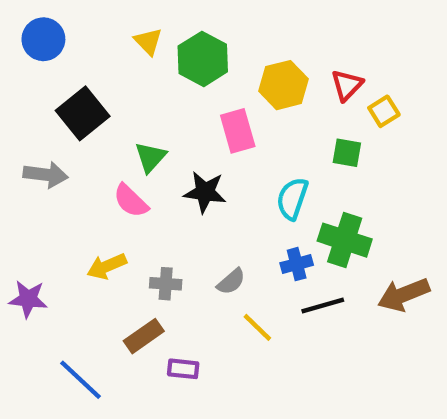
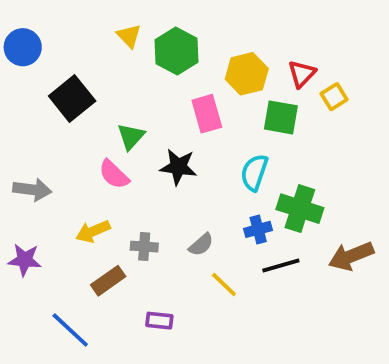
blue circle: (43, 39) -> (23, 47), moved
green square: (347, 153) -> (281, 117), moved, size x1.4
gray arrow: (46, 175) -> (32, 190), moved
brown rectangle: (144, 336) -> (108, 281), moved

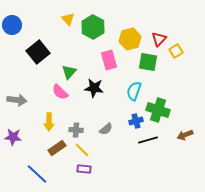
yellow arrow: (93, 231) -> (49, 122), turned -66
brown arrow: (351, 256) -> (185, 135), size x0.7
yellow line: (224, 285) -> (82, 150), moved

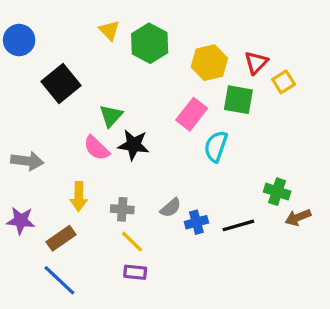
pink rectangle: (109, 60) -> (192, 114), moved, turned 54
black star: (94, 88) -> (134, 145), moved
green cross: (158, 110) -> (277, 192), moved, size x0.7
blue cross: (136, 121) -> (196, 222), moved
brown rectangle: (57, 148) -> (61, 238), moved

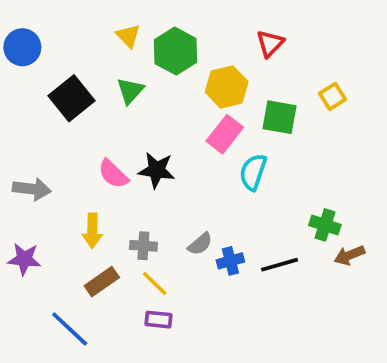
yellow hexagon: (209, 63) -> (227, 87), moved
red triangle: (256, 63) -> (270, 43), moved
green triangle: (111, 116) -> (130, 91), moved
brown rectangle: (61, 238) -> (102, 282), moved

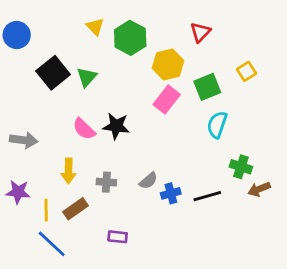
green triangle: (130, 91) -> (87, 77), moved
green square: (280, 117) -> (207, 87), turned -32
cyan semicircle: (253, 172) -> (217, 125), moved
yellow line: (155, 284) -> (46, 210), moved, turned 45

